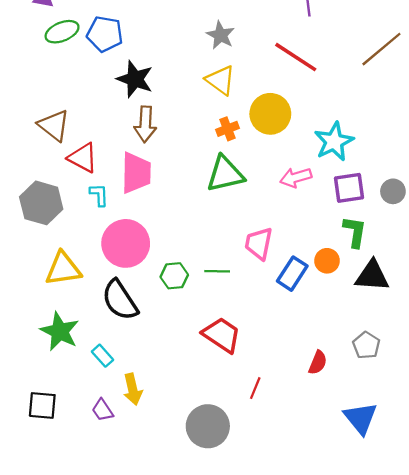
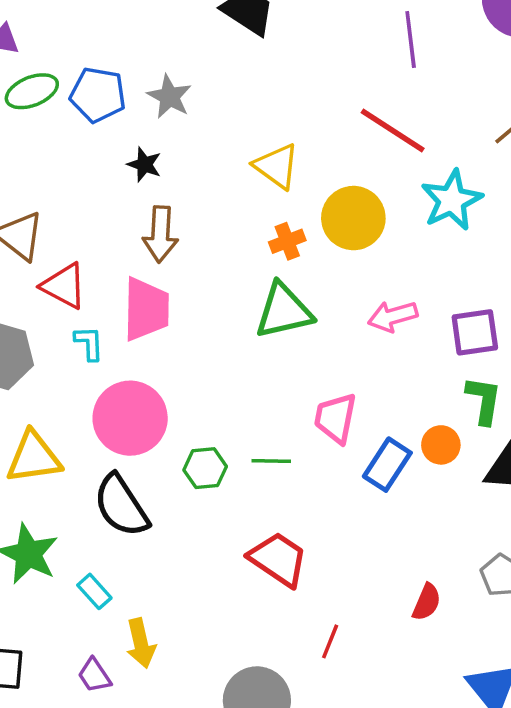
gray star: (221, 35) -> (169, 97), moved
black star: (135, 79) -> (144, 164), size x0.6
cyan star: (334, 142) -> (452, 200), moved

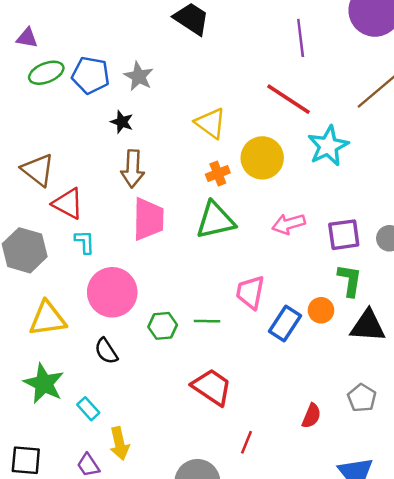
pink trapezoid: (146, 309) -> (148, 219), moved
black semicircle: (121, 506) -> (106, 351), size x0.6

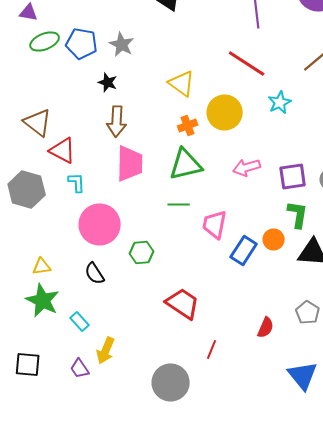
cyan star: (328, 146) -> (280, 102), size x0.7
yellow triangle: (47, 319) -> (42, 266), moved, size x0.6
green line: (207, 321) -> (179, 204), moved
yellow arrow: (119, 443) -> (106, 350), turned 36

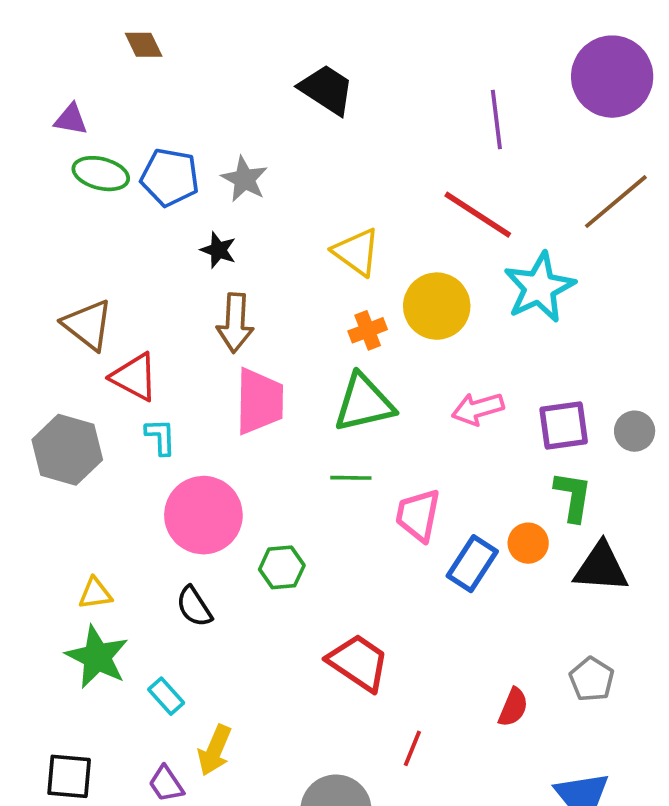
green ellipse: (45, 42) -> (101, 174), turned 36
cyan star: (280, 102) -> (539, 287), size x1.6

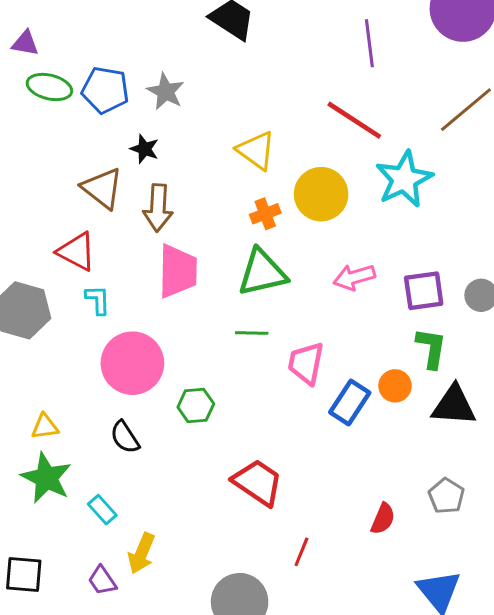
brown triangle: (88, 325) -> (102, 188), moved

